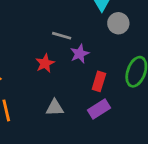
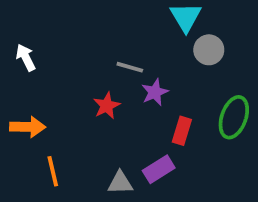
gray triangle: (55, 108) -> (120, 183), moved
purple rectangle: (99, 109) -> (159, 169), moved

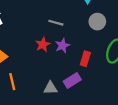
gray circle: (209, 50) -> (97, 22), moved
purple star: (155, 92) -> (62, 46), moved

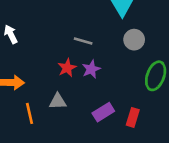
red rectangle: (85, 59) -> (133, 117), moved
gray triangle: (50, 88) -> (58, 101), moved

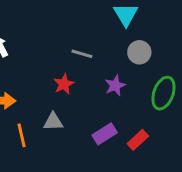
purple star: (91, 69) -> (115, 86), moved
red rectangle: (133, 117) -> (138, 140), turned 30

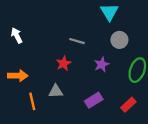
red rectangle: (138, 140) -> (128, 105), moved

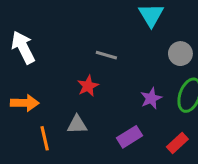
white arrow: (17, 35) -> (23, 47), size x1.5
gray circle: (119, 40) -> (180, 54), moved
purple star: (102, 64) -> (151, 98), moved

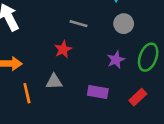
gray circle: (180, 54) -> (124, 24), moved
purple rectangle: (130, 137) -> (98, 92), turned 42

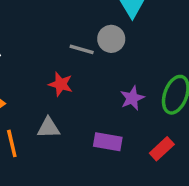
gray circle: (124, 24) -> (111, 39), moved
red star: (63, 49) -> (61, 84), turned -30

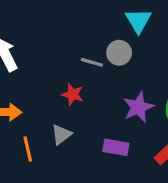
purple star: (132, 98) -> (138, 107), size x1.4
gray triangle: (48, 128) -> (61, 134), turned -35

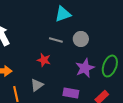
cyan triangle: (138, 21) -> (63, 14), moved, turned 42
gray circle: (119, 53) -> (81, 39), moved

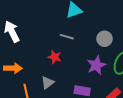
gray circle: (81, 39) -> (105, 39), moved

